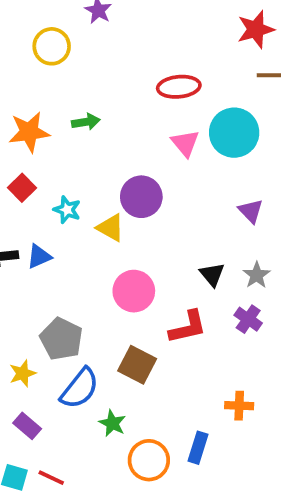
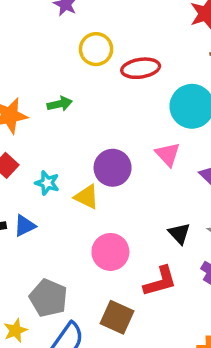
yellow circle: (52, 46) -> (96, 49), moved
pink triangle: (185, 143) -> (168, 154), moved

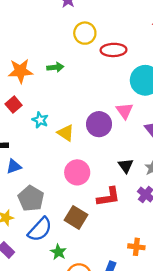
purple circle: (113, 168) -> (99, 124), moved
blue triangle: (25, 226) -> (14, 166), moved

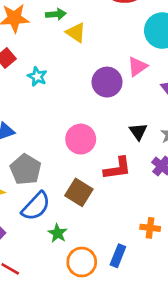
pink triangle: (125, 111) -> (137, 67), turned 30
yellow triangle: (66, 133) -> (76, 33), moved

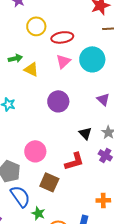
pink triangle: (137, 67) -> (63, 61), moved
pink circle: (81, 139) -> (35, 151), moved
blue semicircle: (36, 206) -> (20, 196), turned -70

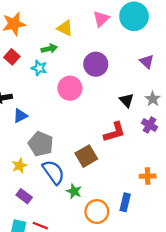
green arrow: (15, 58) -> (49, 49), moved
pink circle: (35, 151) -> (70, 88), moved
brown square: (49, 182) -> (86, 156), turned 36

